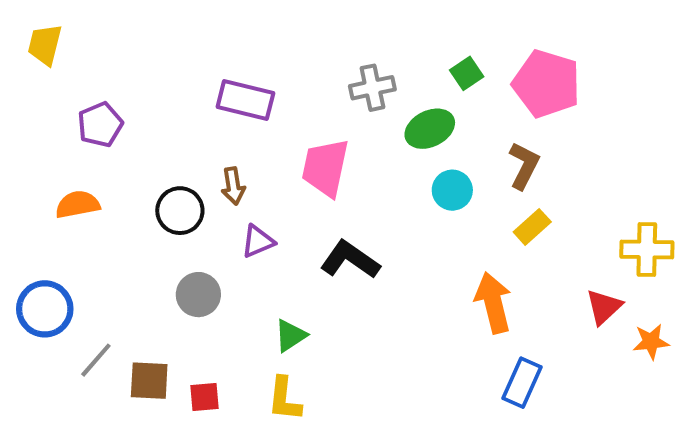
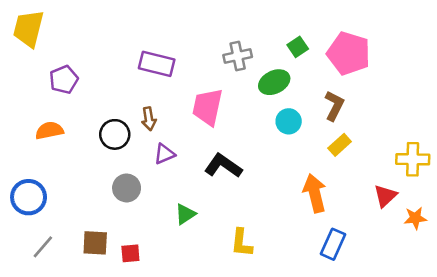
yellow trapezoid: (45, 45) -> (29, 29), size x1.4
gray line: (96, 360) -> (43, 247), moved
yellow L-shape: (284, 399) -> (242, 243), moved

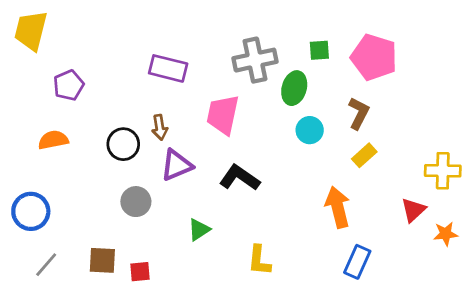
green square: (298, 47) -> (319, 50), turned 30
gray cross: (238, 56) -> (255, 60), size x1.4
green ellipse: (274, 82) -> (294, 88), turned -48
purple triangle: (164, 154) -> (177, 165), size x1.4

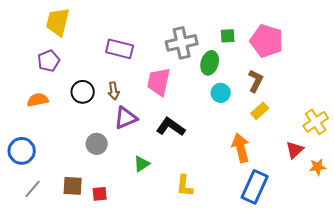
yellow trapezoid: (31, 31) -> (58, 22), moved
black circle: (123, 144) -> (83, 92), moved
yellow cross: (443, 171) -> (316, 122), turned -35
blue rectangle: (357, 262) -> (255, 187), size x1.4

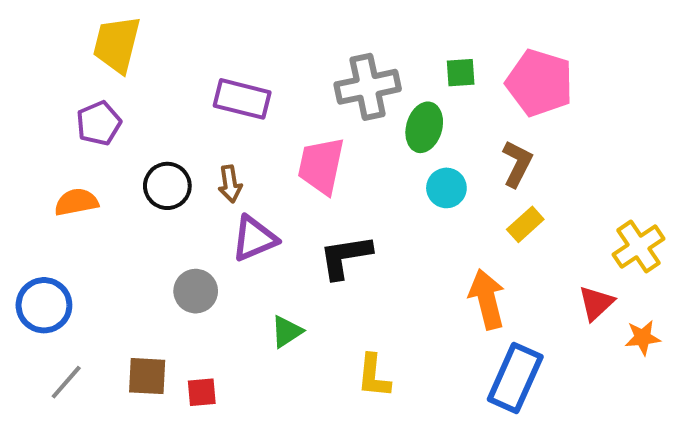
black L-shape: (171, 127) -> (345, 257), turned -44

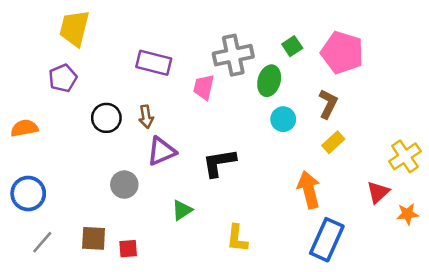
green square: (461, 73) -> (292, 46), turned -30
pink trapezoid: (321, 166) -> (204, 87), moved, size x0.7
orange semicircle: (76, 202) -> (24, 128), moved

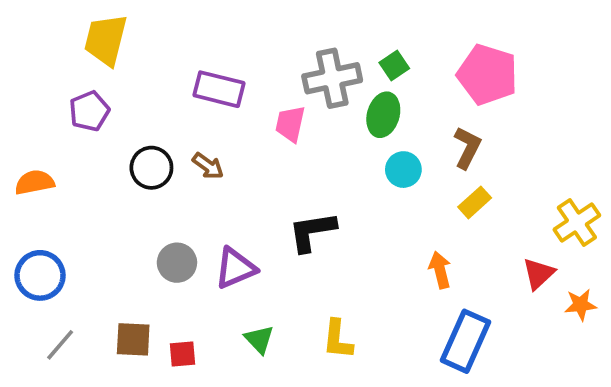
green square: (292, 46) -> (394, 65), moved
brown arrow: (146, 117) -> (208, 166), turned -45
purple triangle: (161, 151) -> (235, 268), moved
orange arrow: (309, 190) -> (440, 270), size x0.7
green triangle: (182, 210) -> (259, 339), moved, turned -40

